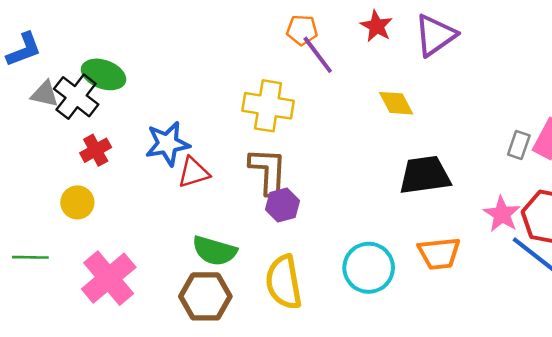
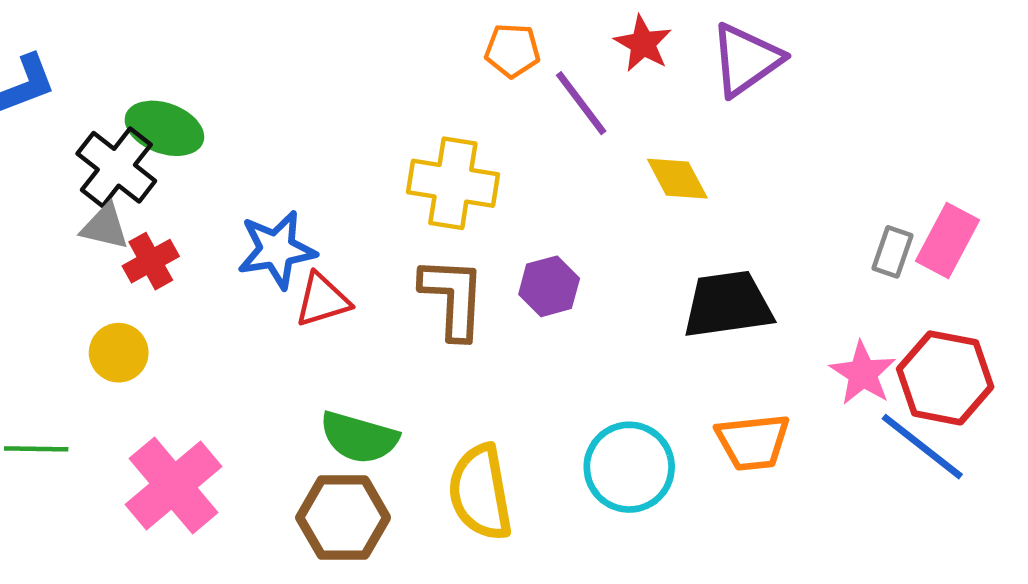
purple line: (318, 55) -> (581, 103), moved
gray triangle: (45, 94) -> (105, 227), moved
purple hexagon: (282, 205) -> (549, 286), moved

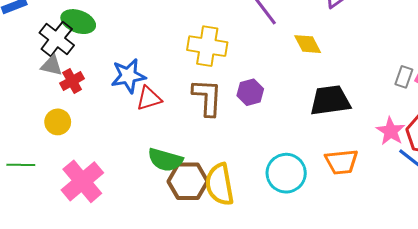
brown hexagon: (343, 518) -> (188, 181), moved

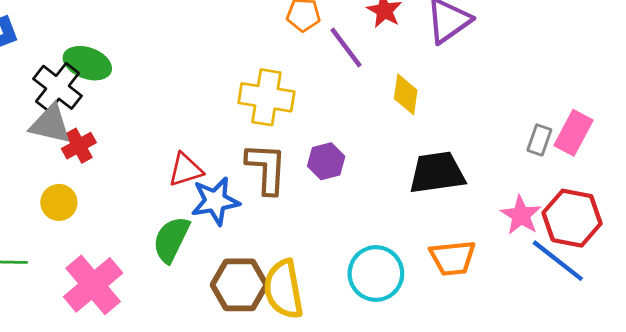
yellow diamond: (308, 44) -> (406, 94), turned 36
gray triangle: (52, 66) -> (50, 124), size x1.4
blue star: (128, 76) -> (215, 201), moved
green semicircle: (165, 160) -> (171, 239), moved, turned 100

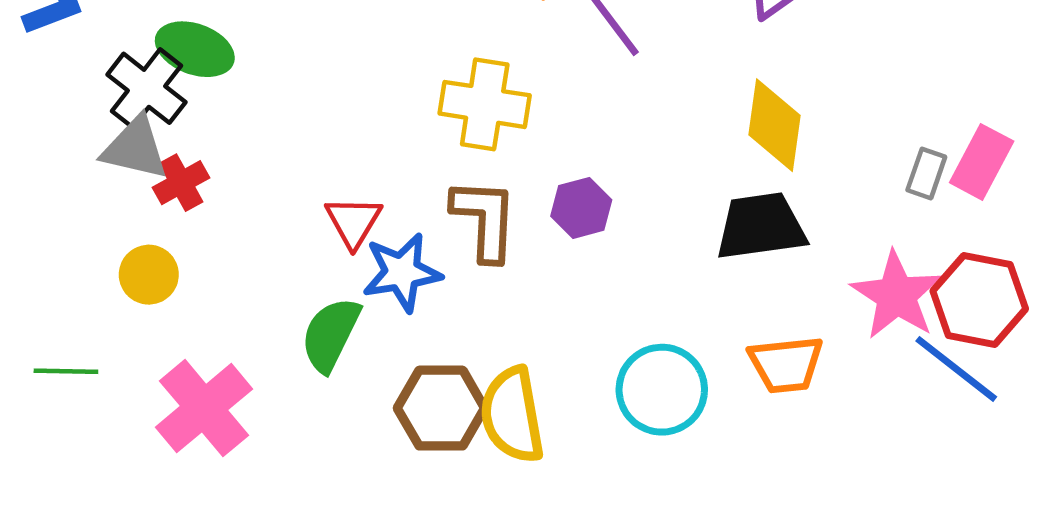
yellow diamond: (406, 94) -> (774, 125), moved, size x1.4
red triangle: (185, 170) -> (354, 222), turned -42
pink star: (521, 215) -> (896, 295), size x1.4

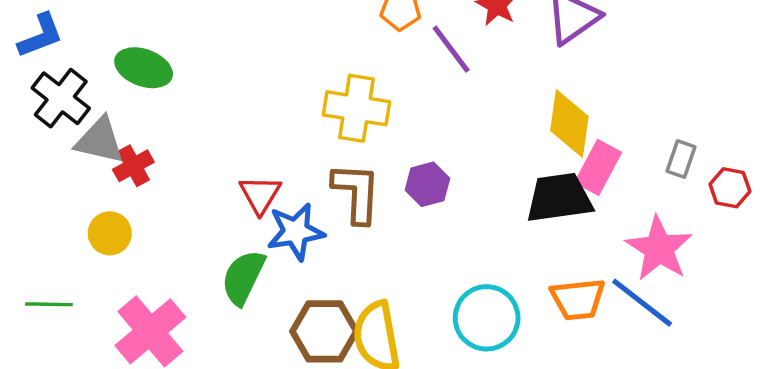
black cross: (146, 88) -> (61, 98), moved
pink rectangle: (982, 162) -> (598, 167), moved
red hexagon: (979, 300) -> (730, 188), moved, size x0.6
blue line: (956, 369) -> (642, 303), moved

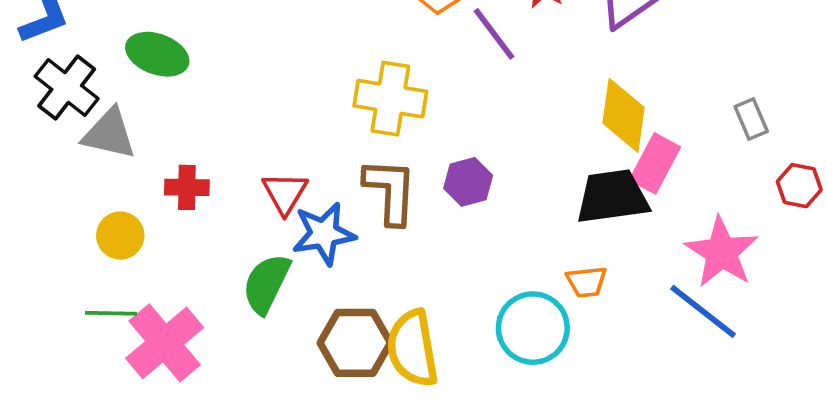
gray rectangle: (681, 159) -> (751, 119), moved, turned -42
red cross: (133, 166) -> (187, 187), moved, turned 30
orange trapezoid: (578, 299) -> (586, 282), moved, size x0.7
green line: (49, 304) -> (111, 313), moved

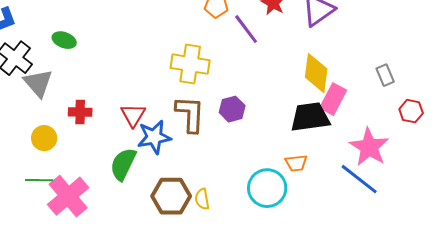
green ellipse: (157, 54) -> (64, 40), size x0.7
gray triangle: (109, 134) -> (38, 83), turned 36
yellow semicircle: (413, 348) -> (202, 199), size x0.5

